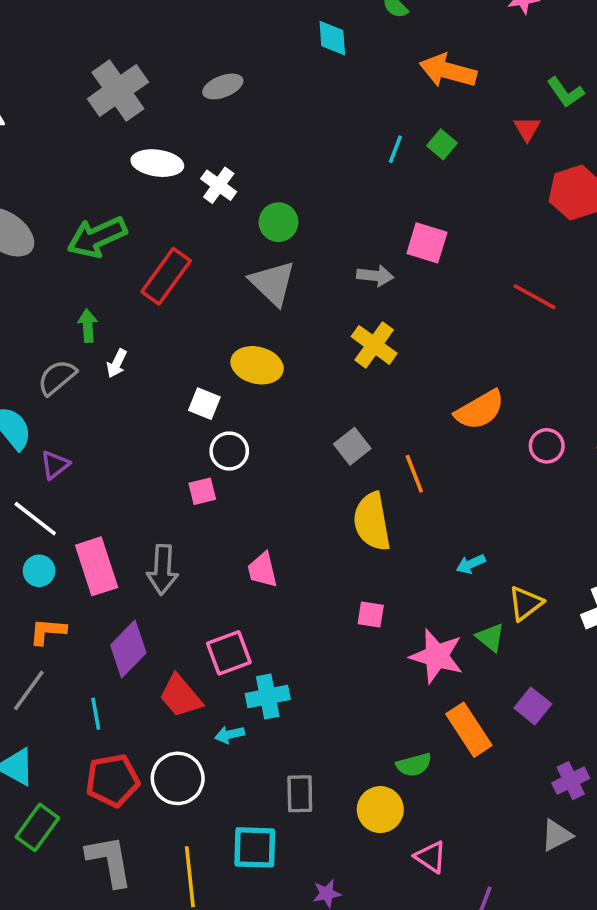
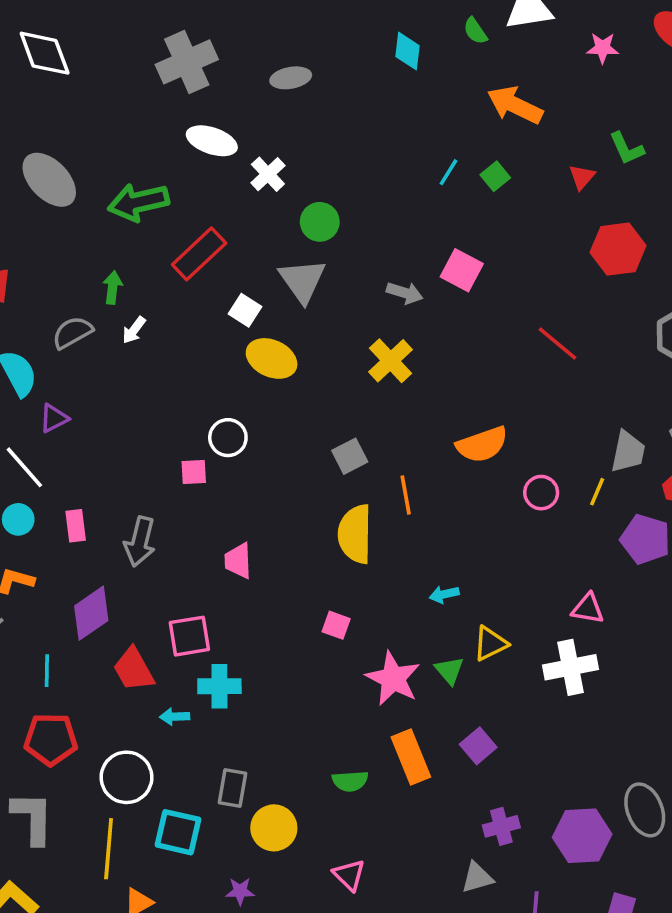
white square: (204, 404) -> (245, 310), moved
pink rectangle: (97, 566) -> (76, 526), size x0.6
white circle: (178, 778) -> (127, 777), moved
yellow circle: (380, 810) -> (274, 828), moved

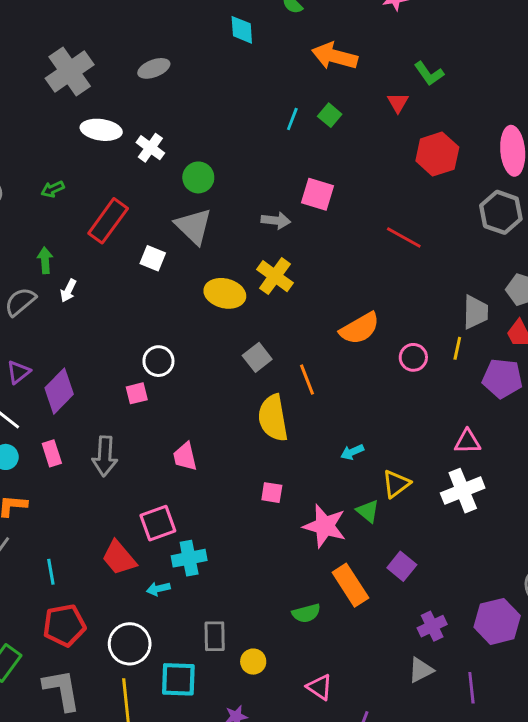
green arrow: (138, 202) -> (53, 189), size x0.5
yellow ellipse: (272, 358) -> (225, 293), moved
purple diamond: (91, 613) -> (59, 391), moved
yellow circle: (274, 828) -> (253, 662), size x0.7

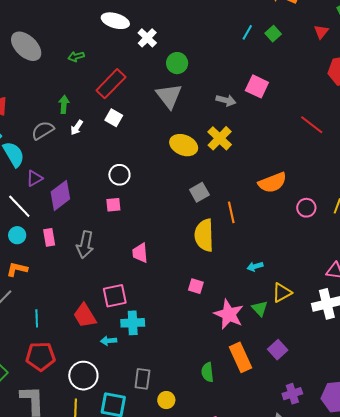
white square: (153, 258) -> (114, 118), moved
white circle: (158, 361) -> (119, 175), moved
green semicircle: (306, 613) -> (207, 372), turned 90

